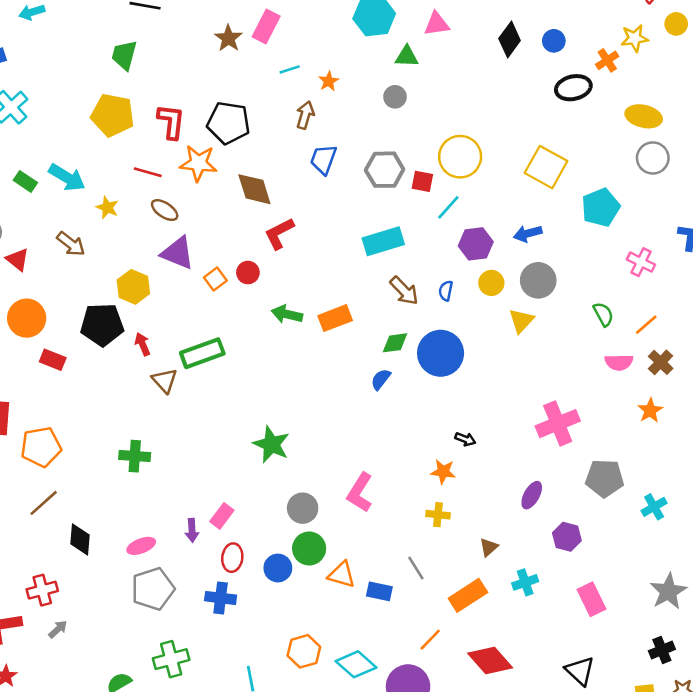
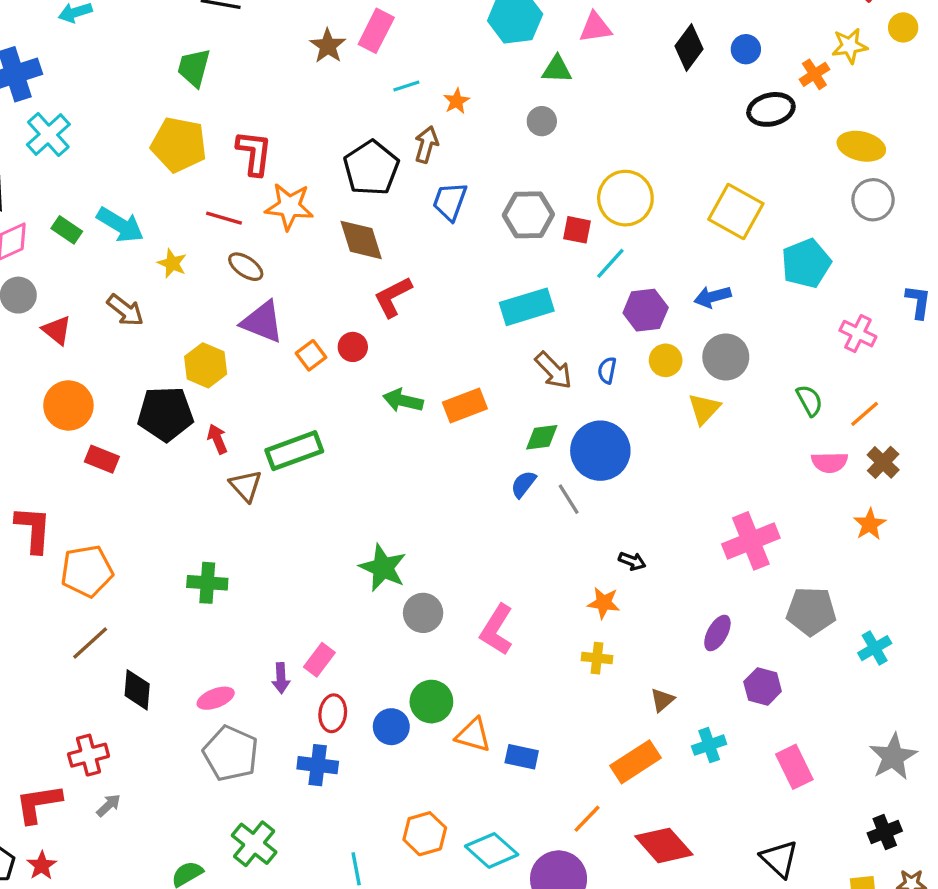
black pentagon: (228, 123) -> (371, 168), moved, turned 30
gray circle: (303, 508) -> (423, 613), moved
gray line: (416, 568) -> (569, 499), moved
gray pentagon: (153, 589) -> (231, 753), turned -30
green cross: (171, 659) -> (254, 844), turned -36

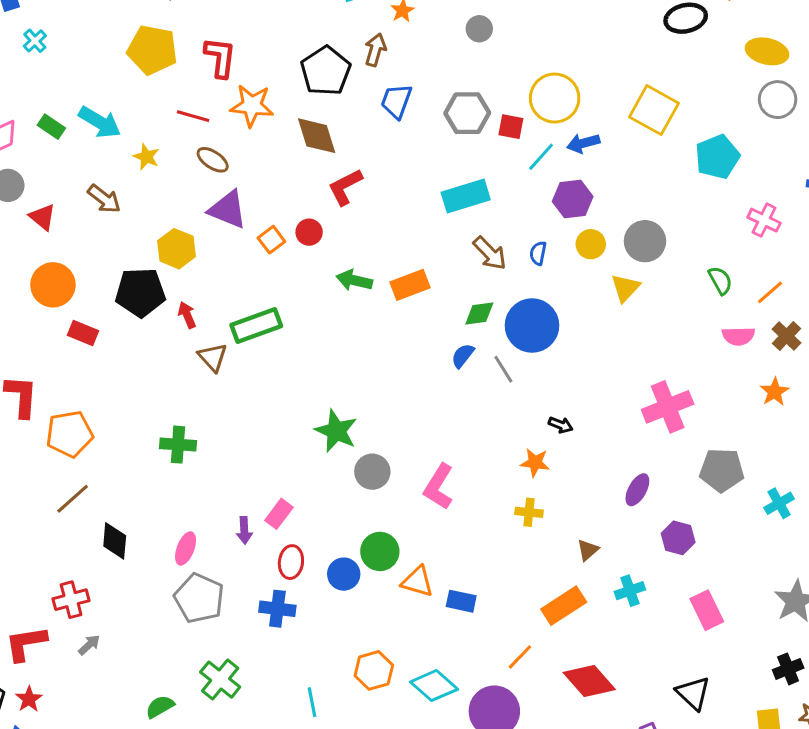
cyan cross: (48, 135) -> (35, 41), size x0.6
blue arrow: (712, 297) -> (583, 143), moved
pink ellipse: (216, 698) -> (186, 548), turned -48

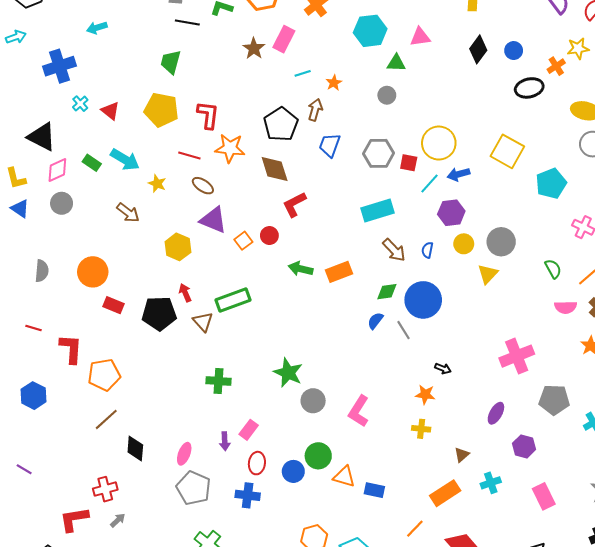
red triangle: (42, 217) -> (110, 111), moved
black pentagon: (140, 292) -> (159, 313), moved
green cross: (178, 445) -> (218, 381), moved

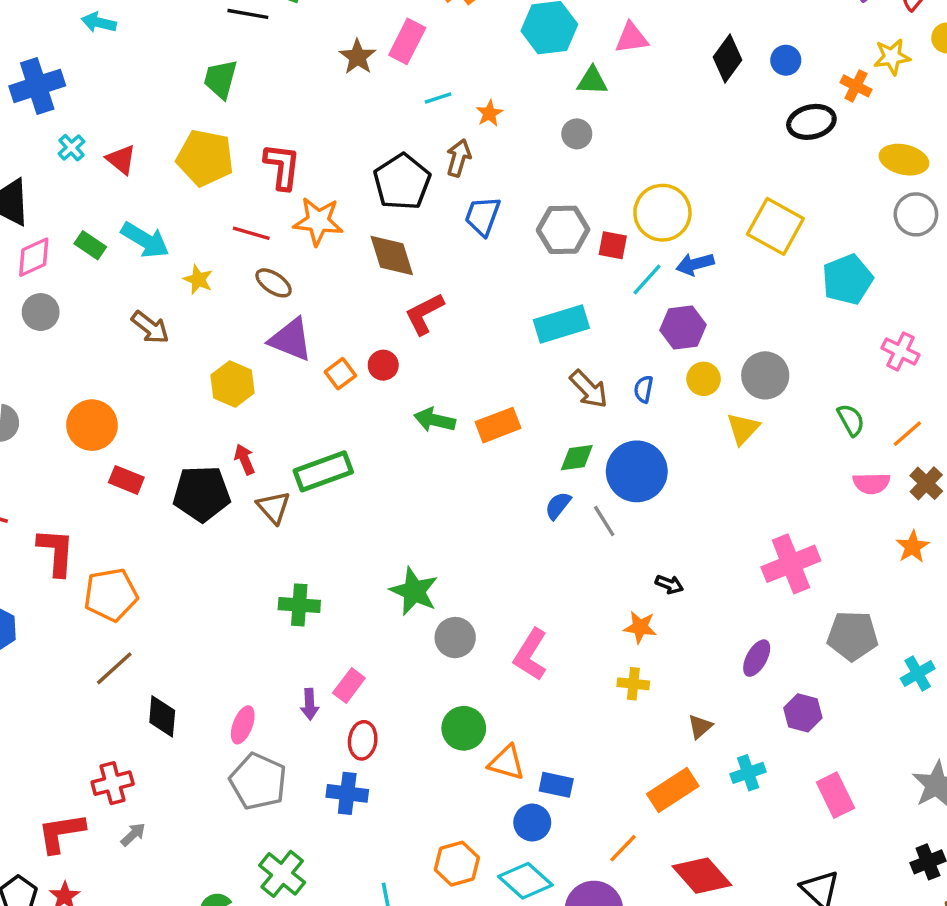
cyan arrow: (97, 28) -> (99, 23), turned 30
orange cross: (556, 66) -> (856, 86), turned -30
blue circle: (293, 471) -> (532, 823), moved

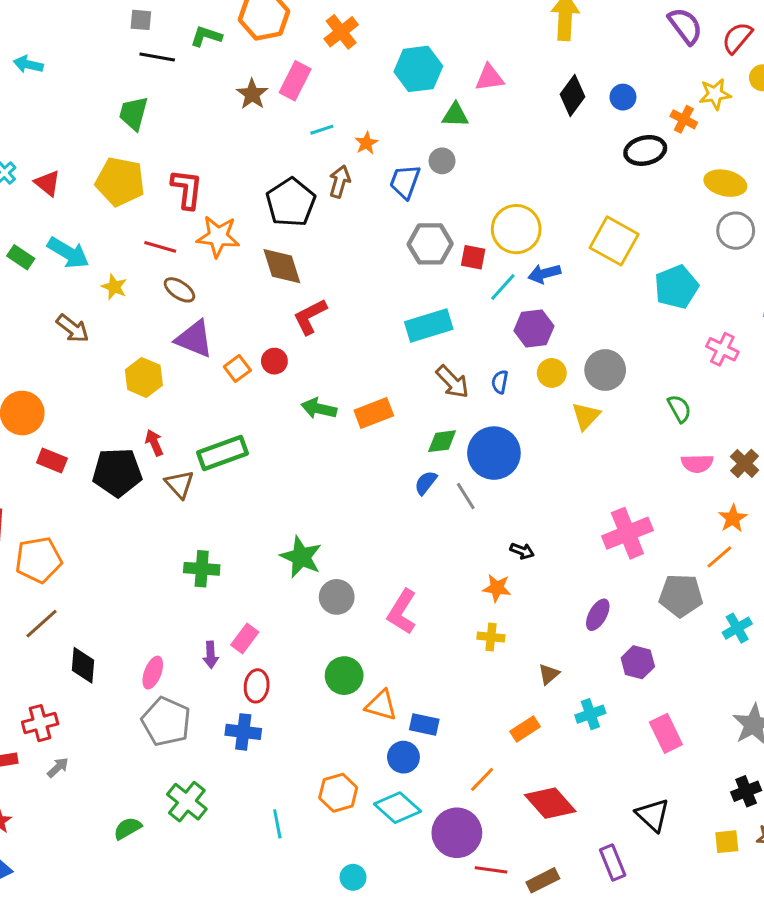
blue trapezoid: (483, 216) -> (405, 182), moved
orange line: (907, 434) -> (719, 557), moved
orange rectangle: (673, 790) -> (525, 729), size x0.7

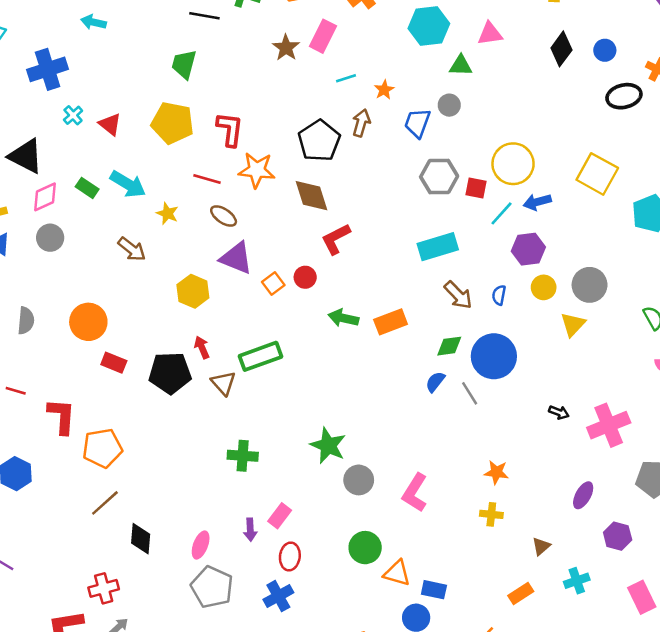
black arrow: (522, 551) -> (559, 412), moved
blue cross: (243, 732) -> (278, 596), turned -36

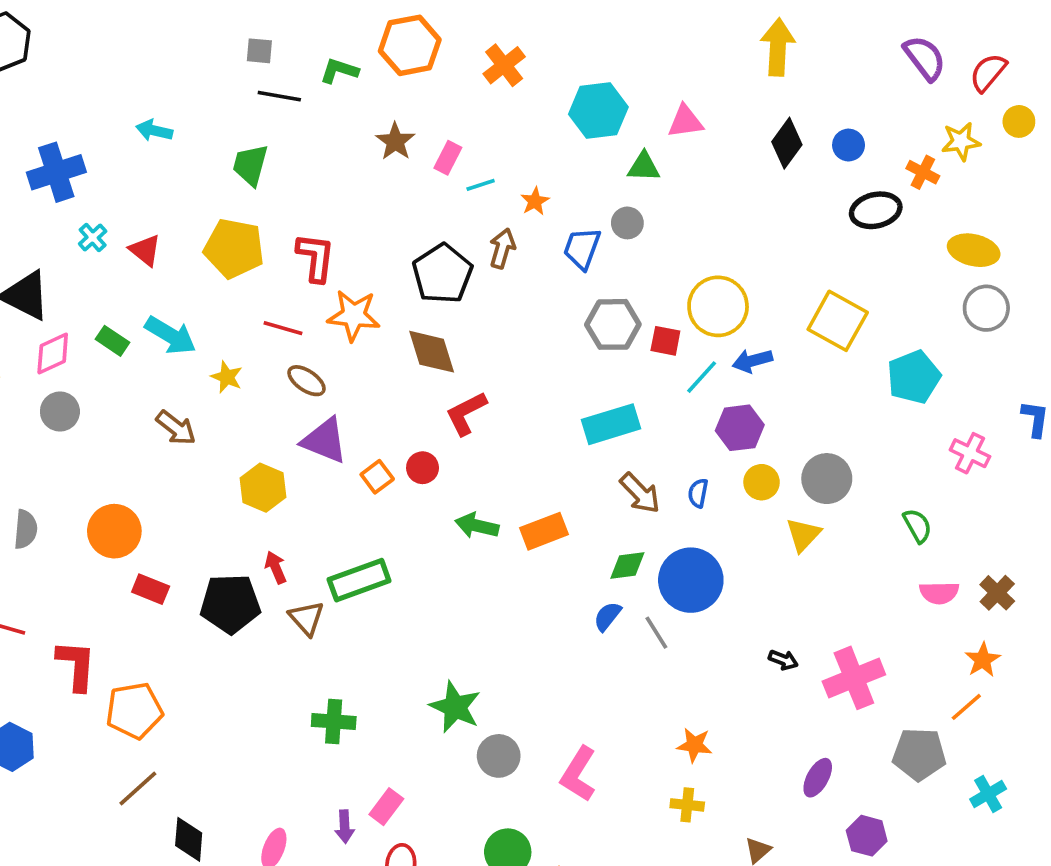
cyan arrow: (93, 22) -> (154, 131), moved
pink rectangle: (323, 36) -> (448, 158), moved, size x0.7

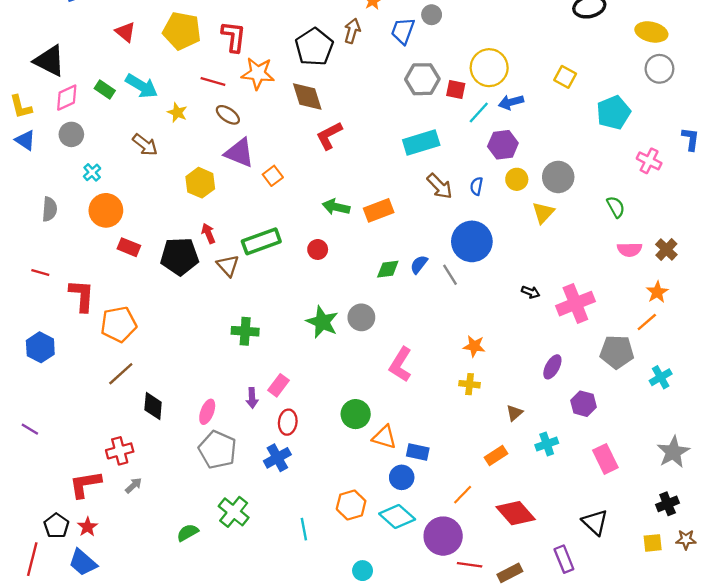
cyan cross: (93, 237) -> (92, 172), moved
yellow square: (838, 321) -> (565, 77), size x0.6
red circle: (423, 468) -> (318, 249), moved
green diamond: (627, 566) -> (388, 269), moved
gray circle: (499, 756) -> (361, 317), moved

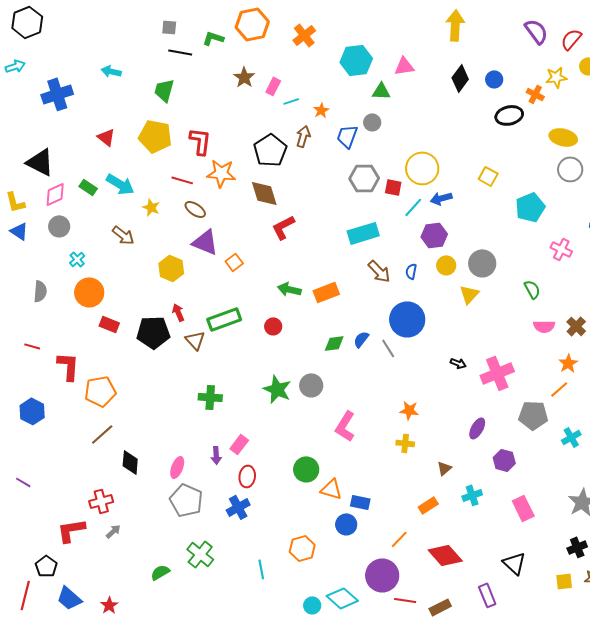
cyan diamond: (397, 516) -> (342, 598), moved
red star: (87, 527) -> (109, 605), moved

